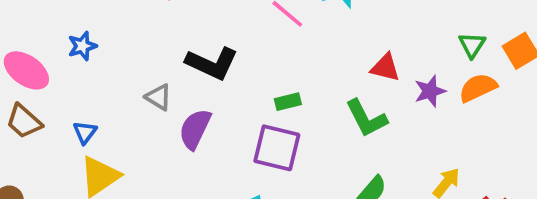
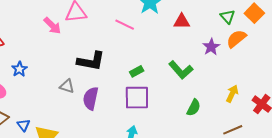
red triangle: (385, 68) -> (182, 21), moved
blue triangle: (85, 132) -> (23, 125), moved

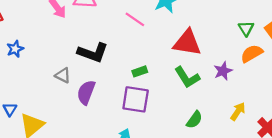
red triangle: (182, 21) -> (187, 43), moved, size x1.6
purple star: (211, 47) -> (223, 71), moved

